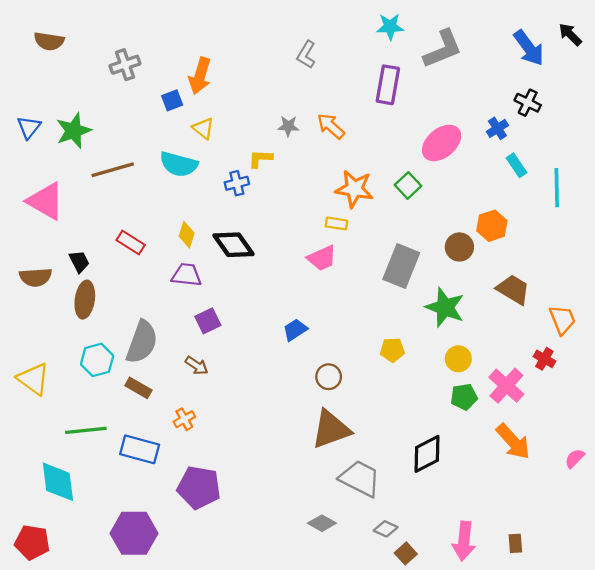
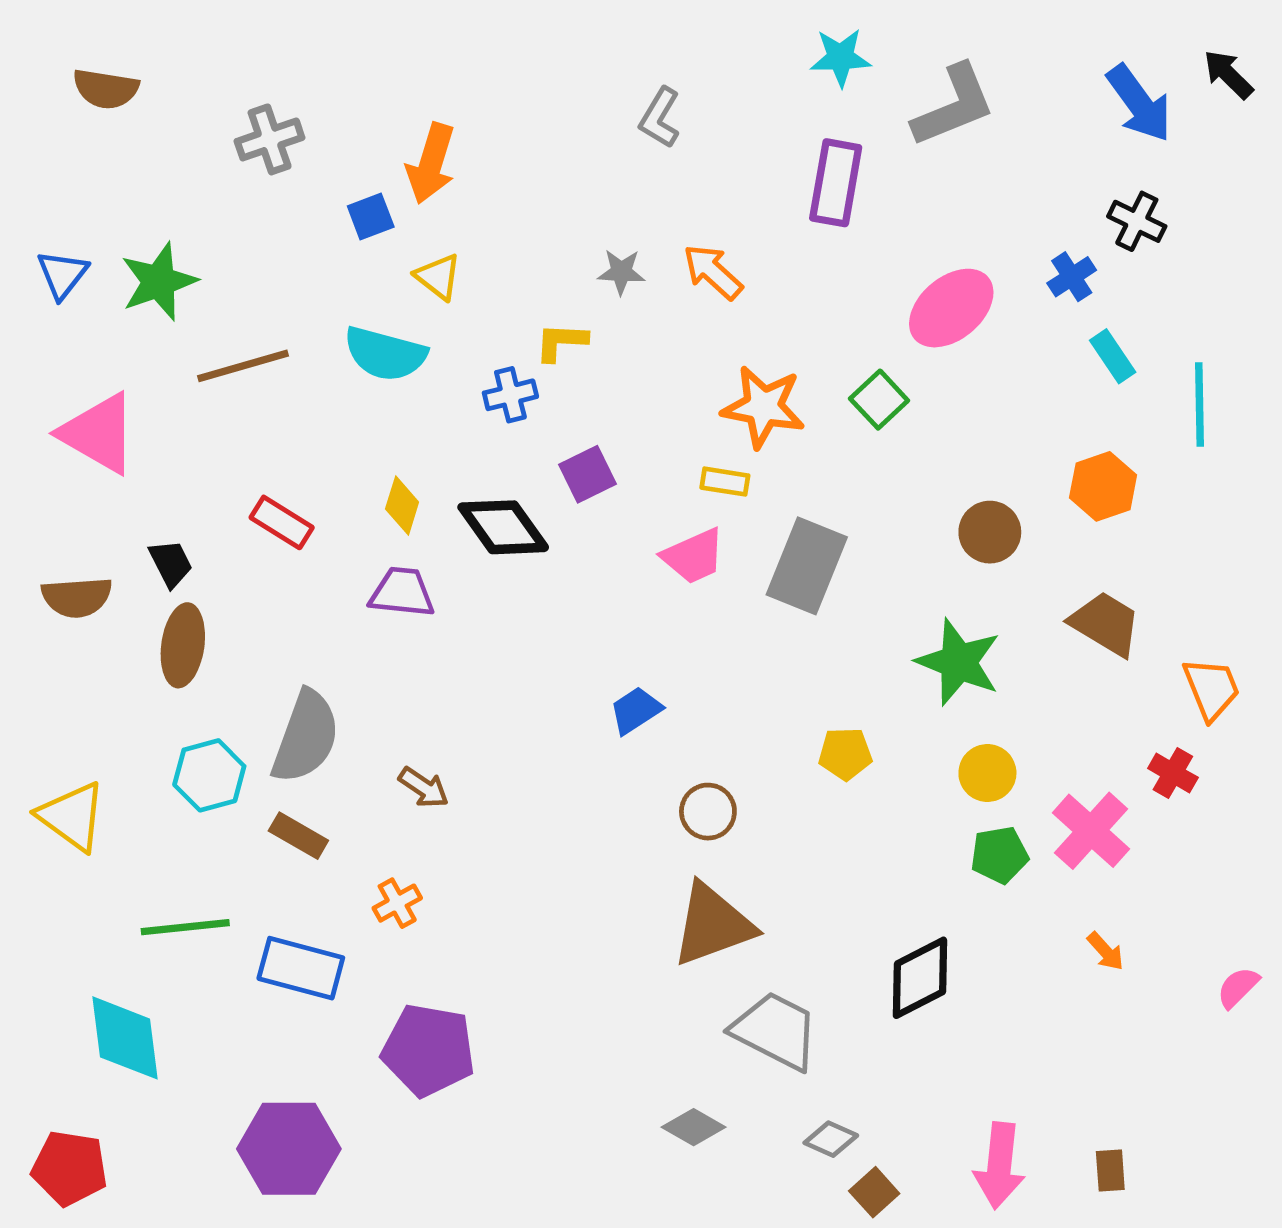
orange hexagon: (492, 226) -> (1103, 486), moved
gray rectangle: (401, 266) -> (807, 566), moved
purple square: (208, 321) -> (588, 474), moved
orange arrow: (513, 442) -> (1105, 951), size x0.5

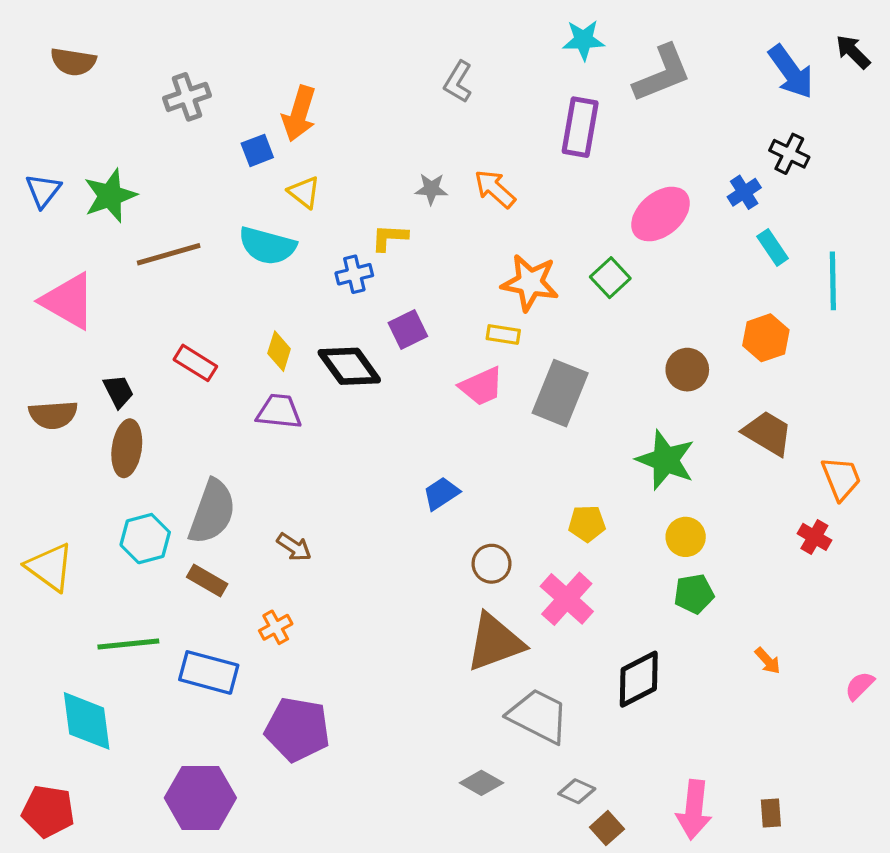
pink cross: (1091, 831) -> (567, 599), moved

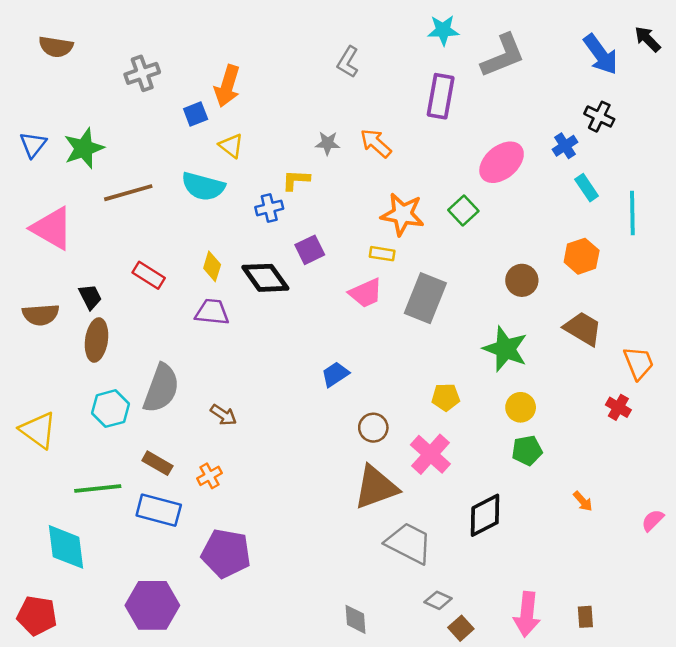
brown rectangle: (207, 580) -> (157, 463), moved
gray diamond: (481, 783) -> (356, 619), moved, turned 56

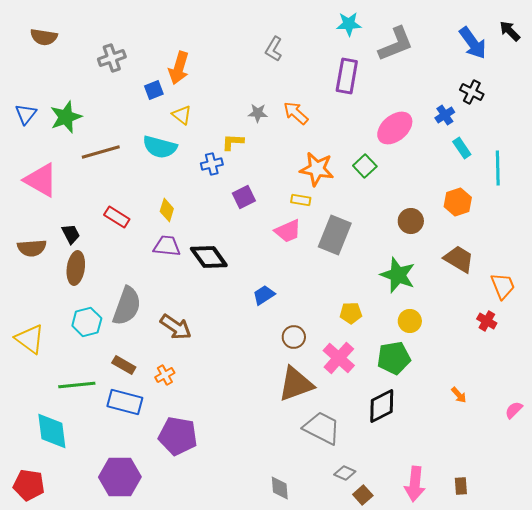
black diamond: (265, 278) -> (209, 257), moved
brown arrow: (223, 415) -> (176, 327), size x1.5
green pentagon: (527, 450) -> (394, 358), moved, size x1.4

